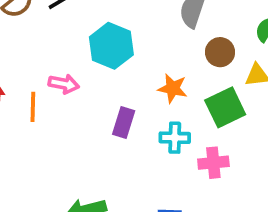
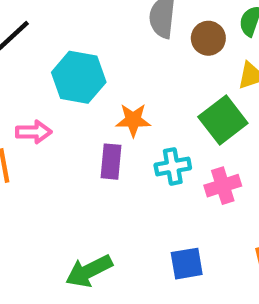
brown circle: (220, 52) -> (208, 38), moved
orange star: (173, 88) -> (133, 120), moved

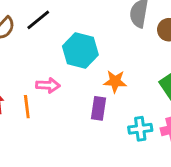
cyan cross: (173, 166) -> (140, 129), moved

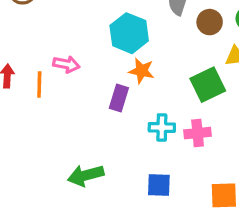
cyan hexagon: (80, 50) -> (129, 33), moved

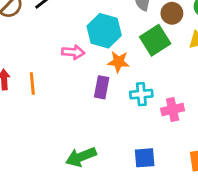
pink arrow: (66, 64) -> (73, 52), moved
green square: (208, 85) -> (155, 40), moved
cyan cross: (162, 128) -> (141, 94), moved

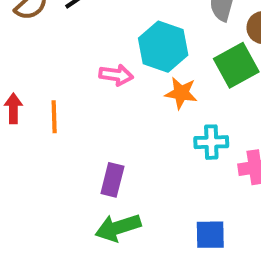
purple rectangle: (102, 87) -> (112, 180), moved

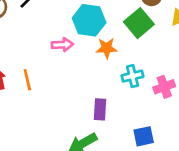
purple rectangle: (112, 180) -> (100, 109), moved

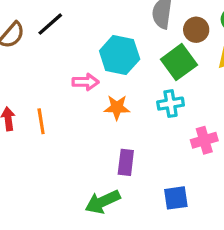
orange star: (107, 48) -> (117, 107), moved
cyan cross: (133, 76) -> (171, 104), moved

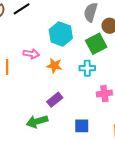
pink arrow: (86, 82) -> (31, 54), moved
purple rectangle: (126, 162) -> (55, 100), turned 35

